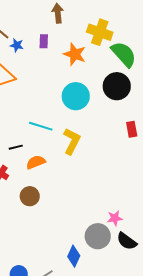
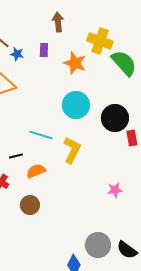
black circle: (117, 86) -> (115, 118), moved
pink star: (115, 218) -> (115, 190), moved

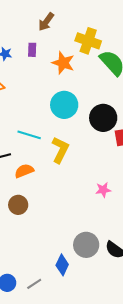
brown arrow: (58, 22) -> (46, 22), turned -138

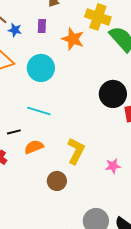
cyan circle: (64, 105) -> (41, 68), moved
yellow L-shape: (60, 150) -> (76, 151), moved
brown circle: (18, 205) -> (57, 181), moved

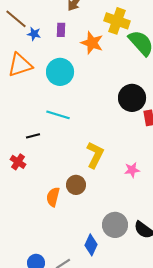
orange semicircle: (34, 147) -> (53, 197), moved, turned -54

